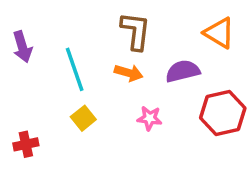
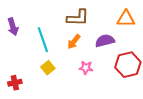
brown L-shape: (136, 31) -> (78, 18), turned 85
orange triangle: (219, 33) -> (126, 19), turned -30
orange arrow: (129, 73) -> (74, 42), turned 112

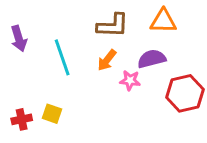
orange triangle: (126, 19) -> (163, 21), moved
yellow square: (48, 68) -> (52, 114), moved, turned -32
pink star: (86, 68) -> (130, 80), moved

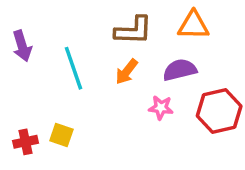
pink star: (130, 80) -> (161, 108), moved

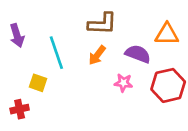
orange triangle: (193, 25) -> (167, 34), moved
purple semicircle: (180, 70) -> (138, 54), turned 35
yellow square: (61, 135) -> (38, 83), moved

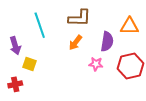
purple arrow: (17, 35) -> (15, 46), moved
cyan line: (56, 53) -> (40, 25), moved
purple semicircle: (138, 54) -> (107, 42), turned 78

